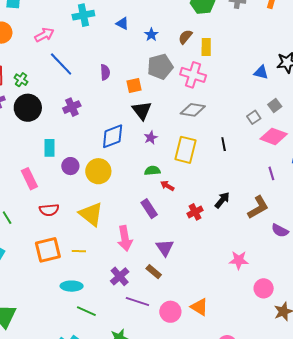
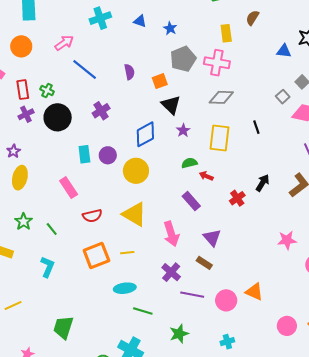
brown semicircle: (185, 37) -> (252, 18), moved
purple circle: (70, 166) -> (108, 155), moved

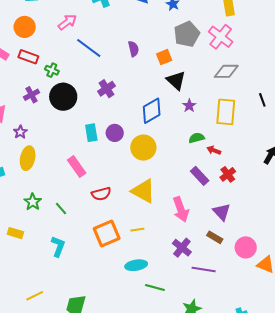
pink cross: (217, 63) -> (221, 37), turned 30
red rectangle: (23, 90) -> (28, 57), moved, turned -60
red cross: (237, 198) -> (228, 174), moved
pink circle: (226, 300) -> (246, 247), moved
yellow line: (13, 306) -> (35, 296), moved

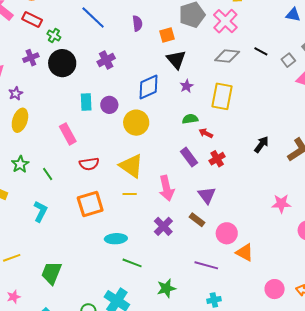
black line: (262, 100) -> (261, 51), moved, turned -48
yellow line: (137, 230) -> (130, 194), moved
purple line: (204, 269) -> (206, 265), moved

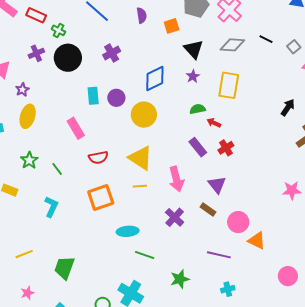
black triangle: (176, 60) -> (194, 49), moved
black arrow: (261, 144) -> (288, 107), moved

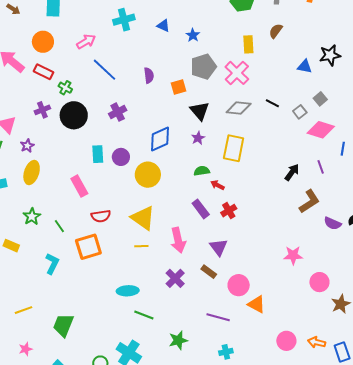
orange square: (101, 197) -> (88, 247), moved

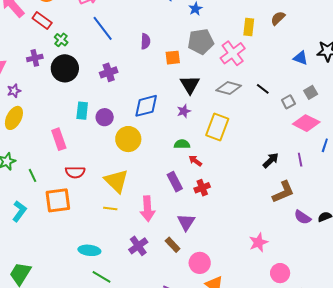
pink star: (293, 255) -> (258, 242), turned -30

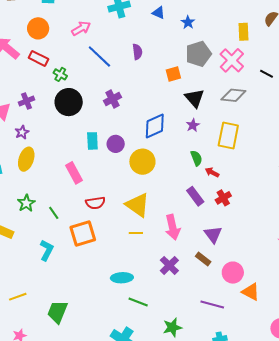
purple semicircle: (145, 41) -> (137, 52), moved
purple cross: (35, 58) -> (26, 101), moved
black line: (263, 89) -> (266, 74), moved
green semicircle: (182, 144) -> (196, 158), turned 77

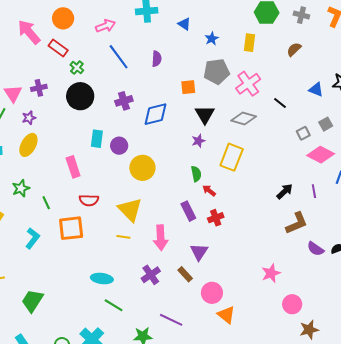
yellow rectangle: (243, 32) -> (249, 43), moved
blue diamond: (155, 126) -> (156, 114), moved
purple line: (212, 305) -> (171, 320), moved

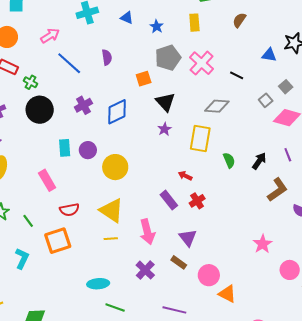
gray diamond: (244, 118) -> (217, 106), moved
green semicircle: (196, 174) -> (229, 160), moved

